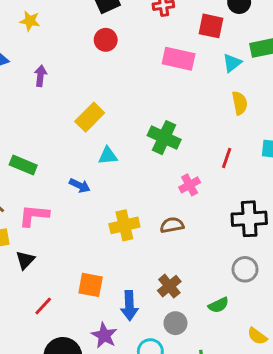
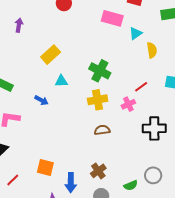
cyan triangle: (232, 63) -> (136, 33), moved
red line: (227, 158) -> (141, 87), turned 32
pink cross: (190, 185) -> (128, 104), moved
yellow cross: (124, 225) -> (98, 100), moved
gray circle: (245, 269) -> (153, 175), moved

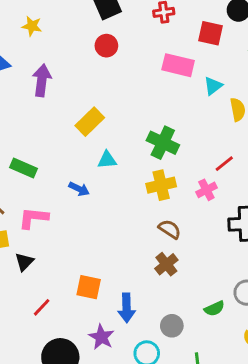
purple arrow: (19, 25) -> (42, 80), size x1.5
brown semicircle: (102, 130) -> (170, 229), turned 42
brown cross: (98, 171) -> (166, 264), moved

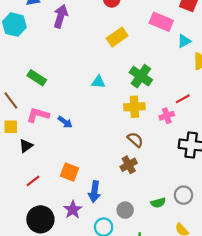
yellow rectangle: (90, 122) -> (117, 37), moved
blue arrow: (79, 189) -> (65, 122), moved

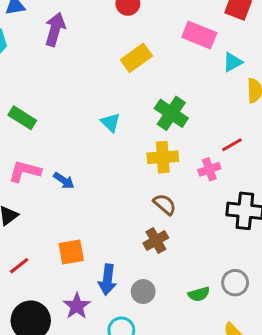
cyan triangle: (98, 82) -> (111, 122), turned 40
orange square: (69, 172) -> (71, 252), turned -30
gray circle: (125, 210) -> (143, 292), moved

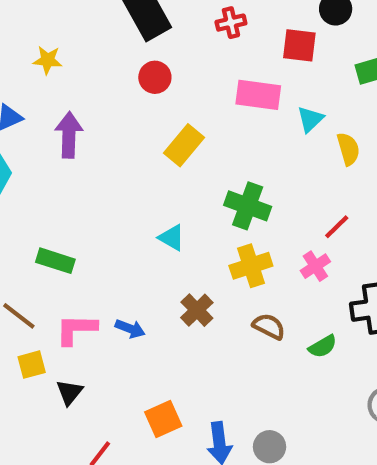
brown cross: (156, 240) -> (197, 310), moved
green semicircle: (199, 294) -> (323, 346), moved

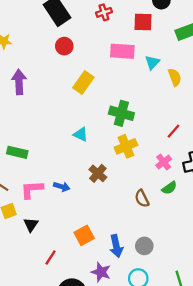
red line: (337, 227) -> (173, 131), moved
pink cross: (315, 266) -> (164, 162), moved
brown semicircle: (269, 326) -> (142, 198), moved, turned -138

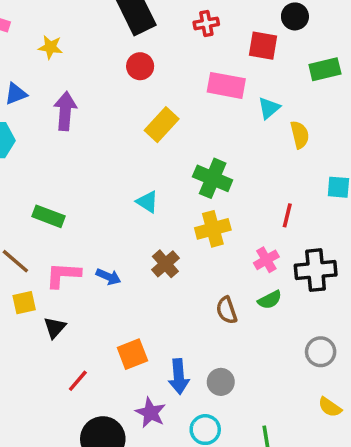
red line: (173, 131) -> (287, 215), turned -35

